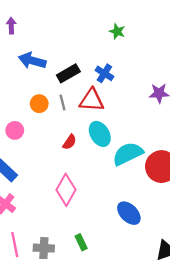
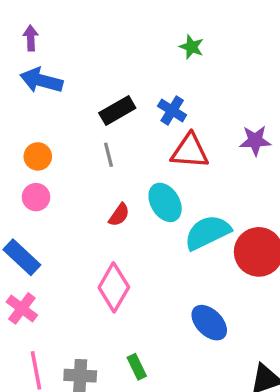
blue arrow: (32, 61) -> (41, 80), moved
red triangle: (92, 100) -> (190, 151), moved
orange circle: (39, 104) -> (38, 156), moved

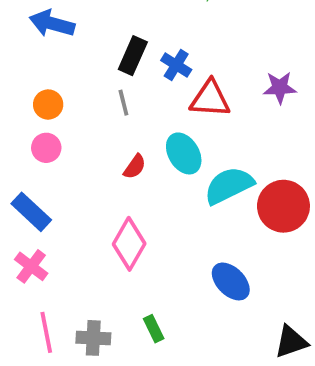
black rectangle: (117, 111) -> (133, 56), turned -36
blue cross: (172, 111) -> (176, 65), moved

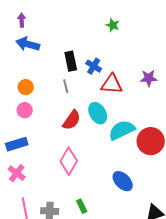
black rectangle: (133, 56) -> (71, 61), turned -36
red semicircle: (135, 167) -> (72, 120), size x1.5
blue rectangle: (31, 212) -> (17, 144), turned -60

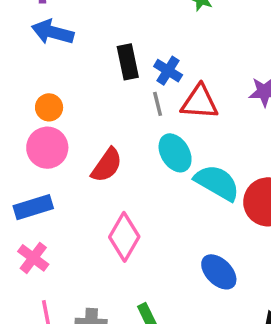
gray line: (66, 86) -> (158, 104), moved
pink circle: (25, 110) -> (47, 148), size x1.5
red semicircle: (72, 120) -> (107, 165), moved
cyan semicircle: (122, 130) -> (217, 183), turned 56

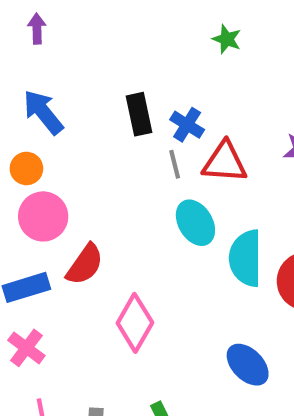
blue arrow: (53, 32) -> (43, 112), moved, turned 36
orange circle: (49, 107) -> (26, 168), moved
red semicircle: (107, 165) -> (85, 264), moved
cyan semicircle: (217, 183) -> (246, 258), turned -120

